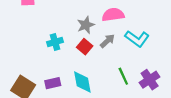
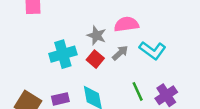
gray star: (86, 25) -> (97, 35), turned -30
cyan cross: (55, 42) -> (63, 54), size x1.5

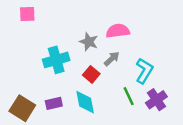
cyan L-shape: (153, 50) -> (144, 71), moved, turned -95
red square: (95, 59) -> (91, 74), moved

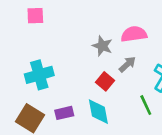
cyan cross: (56, 60) -> (39, 75), moved

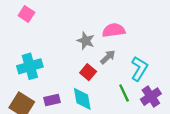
pink square: (35, 16) -> (26, 14), turned 35

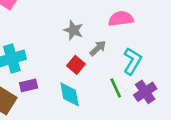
pink semicircle: (114, 30) -> (121, 19), moved
purple rectangle: (52, 100) -> (29, 85), moved

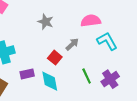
gray star: (73, 30) -> (46, 22), moved
cyan L-shape: (132, 61) -> (107, 41), moved, turned -60
purple rectangle: (29, 85) -> (27, 74), moved

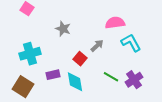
gray star: (46, 22) -> (63, 29), moved
green line: (87, 76) -> (111, 77), turned -35

